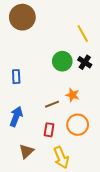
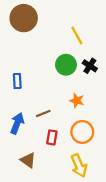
yellow line: (83, 34) -> (77, 35), moved
brown line: (52, 104) -> (43, 114), moved
brown triangle: (26, 151) -> (28, 160), turned -42
yellow arrow: (61, 157) -> (79, 166), moved

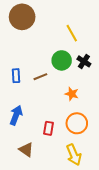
brown line: (43, 114) -> (40, 77), moved

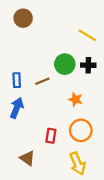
brown circle: (22, 17) -> (23, 18), size x0.7
yellow line: (72, 33) -> (87, 35), moved, turned -30
black cross: (84, 61) -> (88, 65), turned -32
blue arrow: (16, 115) -> (17, 108), moved

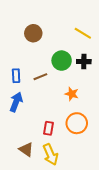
brown circle: (23, 18) -> (33, 33), moved
yellow arrow: (78, 164) -> (50, 155), moved

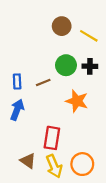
brown circle: (33, 33) -> (62, 26), moved
orange star: (72, 94) -> (77, 101), size x1.5
orange circle: (77, 123) -> (82, 164), moved
red rectangle: (48, 128) -> (52, 138), size x1.5

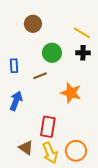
brown circle: (62, 26) -> (33, 24), moved
green circle: (66, 65) -> (52, 53), moved
black cross: (90, 66) -> (83, 53), moved
blue rectangle: (17, 81) -> (14, 66), moved

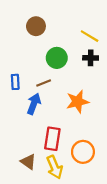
blue rectangle: (14, 66) -> (15, 82), moved
orange star: (71, 93) -> (77, 102), turned -30
blue arrow: (16, 101) -> (34, 104), moved
orange circle: (76, 151) -> (83, 152), moved

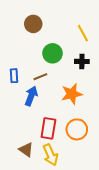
yellow line: (90, 36) -> (83, 33), turned 30
black cross: (91, 58) -> (82, 61), moved
orange circle: (83, 152) -> (77, 129), moved

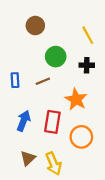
orange star: (72, 94) -> (76, 99), turned -30
blue arrow: (31, 96) -> (24, 121), moved
red rectangle: (48, 128) -> (52, 122), moved
brown triangle: (26, 150) -> (28, 158), turned 42

